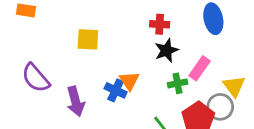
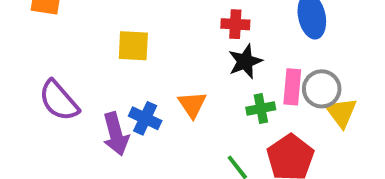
pink rectangle: (200, 68) -> (292, 87), turned -30
blue cross: (116, 90) -> (145, 118), moved
gray circle: (220, 107) -> (322, 89), moved

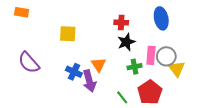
purple arrow: (116, 134) -> (89, 81), moved

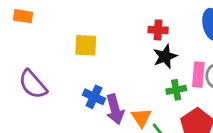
orange triangle: (99, 65) -> (141, 118), moved

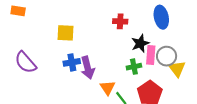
black star: (165, 56) -> (140, 43), moved
blue cross: (94, 97) -> (72, 62), moved, turned -35
purple arrow: (115, 109) -> (88, 68), moved

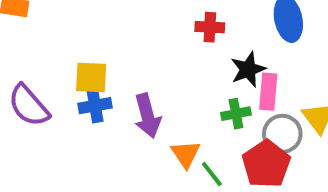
yellow square: (65, 33) -> (91, 77), moved
gray circle: (167, 56) -> (282, 134), moved
blue cross: (72, 62) -> (95, 106), moved

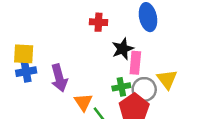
green cross: (236, 114) -> (121, 87), moved

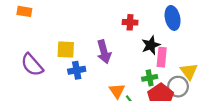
blue cross: (26, 72) -> (77, 70), moved
purple arrow: (59, 78) -> (104, 52), moved
gray circle: (144, 89) -> (178, 87), moved

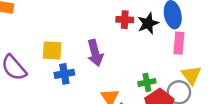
black star: (151, 45) -> (148, 23), moved
pink rectangle: (162, 57) -> (179, 43), moved

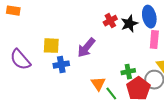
red cross: (125, 20) -> (110, 21), turned -32
purple arrow: (95, 53) -> (86, 48), turned 55

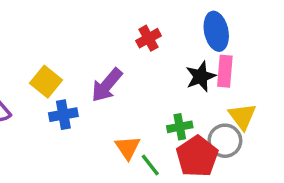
black star: (129, 24) -> (201, 76), moved
yellow square: (51, 46) -> (46, 82), turned 36

